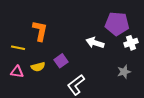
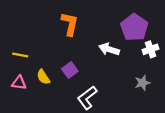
purple pentagon: (117, 24) -> (134, 27), turned 30
orange L-shape: (40, 31) -> (70, 24), moved
yellow semicircle: (38, 67) -> (43, 77), turned 72

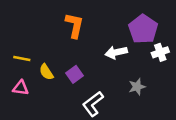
white arrow: (109, 49) -> (116, 52), turned -30
yellow semicircle: (43, 77) -> (46, 72), moved
gray star: (142, 83) -> (137, 87), moved

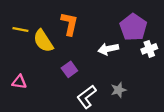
yellow line: (22, 58) -> (20, 30), moved
yellow semicircle: (46, 72) -> (43, 41), moved, size x1.5
gray star: (137, 87) -> (118, 90), moved

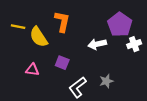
purple square: (69, 69) -> (62, 63), turned -32
pink triangle: (19, 82) -> (32, 70), moved

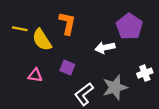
white cross: (134, 44) -> (145, 73), moved
gray star: (106, 81) -> (115, 87), size x1.6

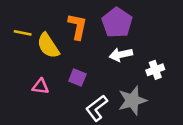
purple pentagon: (129, 27) -> (117, 23), moved
white cross: (145, 73) -> (155, 70), moved

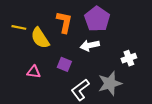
white arrow: (121, 55) -> (90, 45), moved

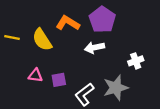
orange L-shape: (64, 22) -> (68, 23), turned -70
yellow line: (19, 27) -> (12, 38), moved
purple square: (64, 64) -> (59, 80), moved, turned -32

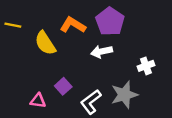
yellow line: (12, 38) -> (13, 25), moved
pink triangle: (35, 75) -> (38, 101), moved
purple square: (59, 80) -> (63, 86), turned -32

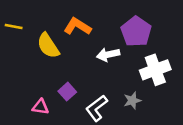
purple pentagon: (110, 22) -> (136, 32), moved
white cross: (146, 66) -> (155, 70), size x1.6
gray star: (124, 95) -> (132, 100), size x0.6

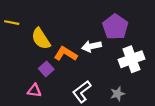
orange L-shape: (77, 26) -> (66, 54), moved
purple square: (67, 92) -> (46, 69), moved
gray star: (132, 100) -> (117, 94), moved

